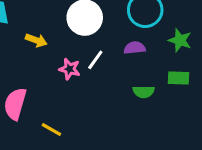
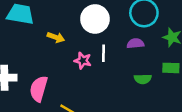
white line: (95, 60) -> (104, 53), turned -35

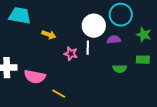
white circle: (95, 19) -> (94, 26), moved
pink semicircle: (39, 89) -> (35, 77), turned -95

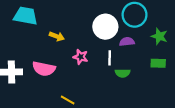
white line: (88, 48) -> (110, 58), moved
green semicircle: (120, 69) -> (123, 73), moved
pink semicircle: (35, 77) -> (44, 69), moved

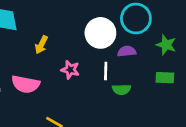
yellow arrow: (57, 36) -> (41, 45), turned 96

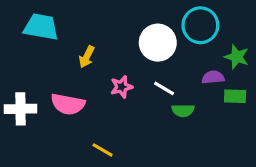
purple semicircle: (127, 51) -> (213, 77), moved
pink star: (70, 70) -> (121, 87), turned -30
white line: (106, 71) -> (164, 88), turned -60

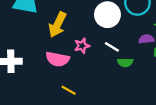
yellow arrow: (87, 57) -> (57, 25), size x1.6
pink semicircle: (68, 104) -> (57, 59), moved

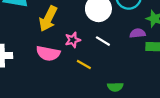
green semicircle: (125, 62) -> (115, 87), moved
yellow line: (69, 90) -> (84, 65), moved

